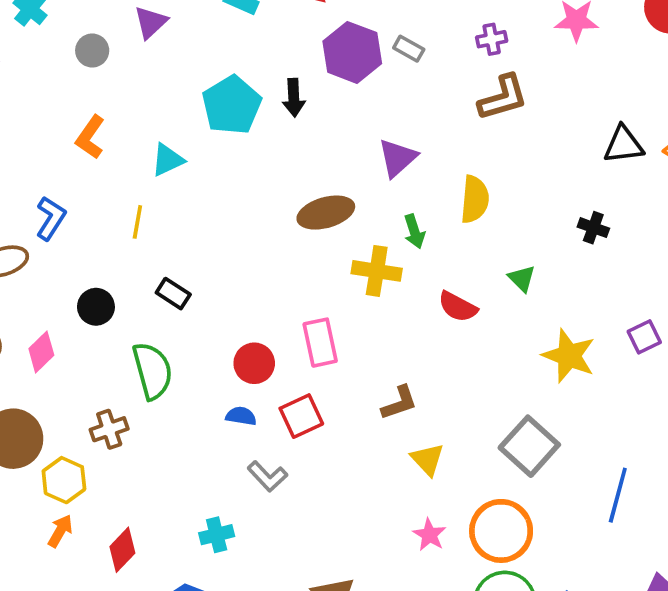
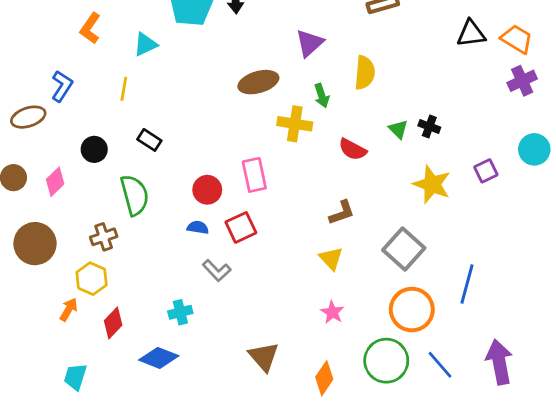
black cross: (593, 228) -> (429, 127), moved
brown L-shape: (399, 403) -> (342, 213), moved
yellow hexagon: (64, 480) -> (92, 279), moved
orange circle: (501, 531) -> (412, 310), moved

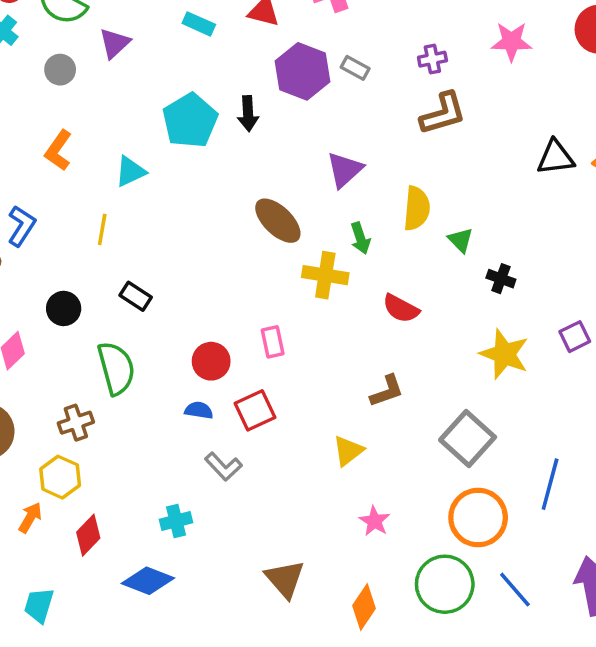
brown ellipse: (258, 82) -> (278, 221), turned 60
green triangle: (398, 129) -> (461, 240), moved
pink rectangle: (254, 175) -> (273, 342), size x0.7
yellow triangle: (331, 258) -> (348, 451), moved, turned 35

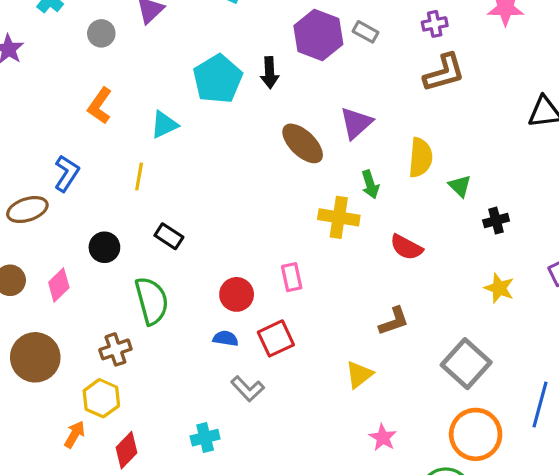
brown ellipse: (278, 221) -> (303, 143), moved
black cross: (501, 279) -> (496, 221), turned -35
yellow star: (504, 354) -> (499, 288), size x0.7

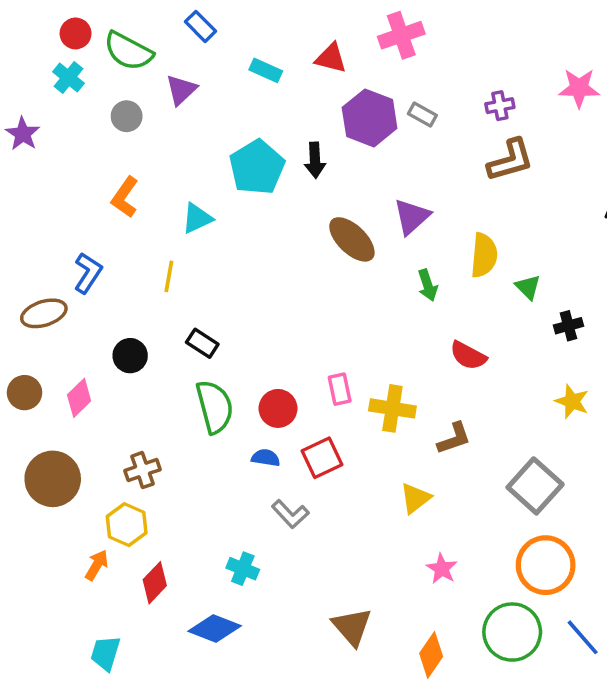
yellow cross: (339, 217) -> (392, 408), moved
green semicircle: (152, 301) -> (215, 407), moved
cyan cross: (205, 438) -> (243, 569), turned 36

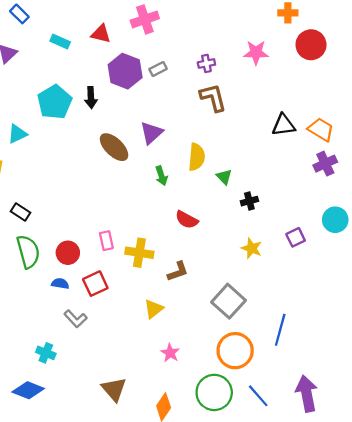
gray rectangle: (422, 114) -> (158, 69), turned -56
brown L-shape: (510, 160) -> (213, 98), turned -88

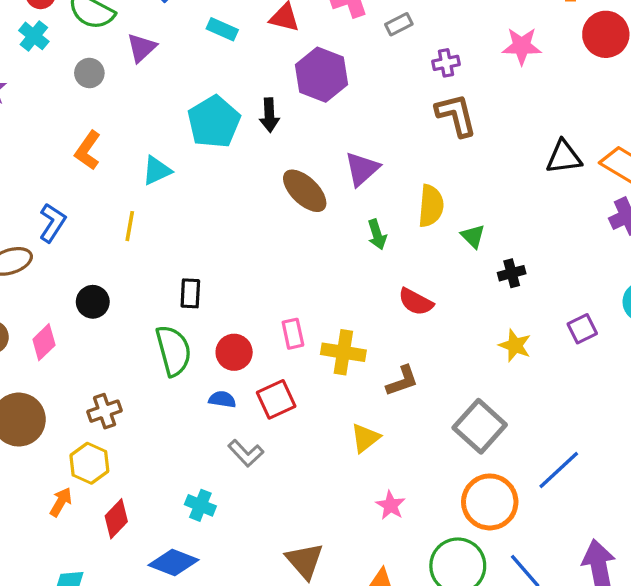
gray rectangle: (158, 69) -> (399, 24), moved
black rectangle: (21, 212) -> (190, 293), moved, turned 60
blue line: (280, 330) -> (559, 470), turned 32

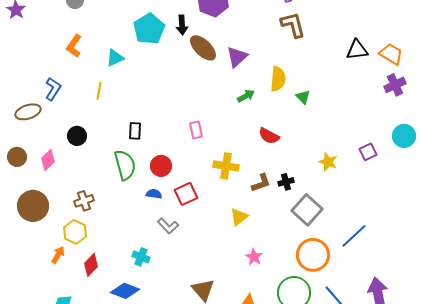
brown ellipse: (305, 191) -> (203, 48), moved
green arrow: (377, 234) -> (246, 96), turned -102
black cross: (512, 273) -> (286, 182), moved
pink rectangle: (293, 334) -> (196, 130), moved

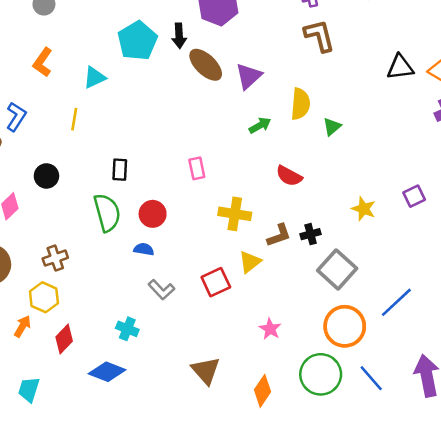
green triangle: (303, 97) -> (332, 127), turned 35
red square: (186, 194) -> (216, 282), moved
yellow triangle: (239, 217) -> (250, 262), moved

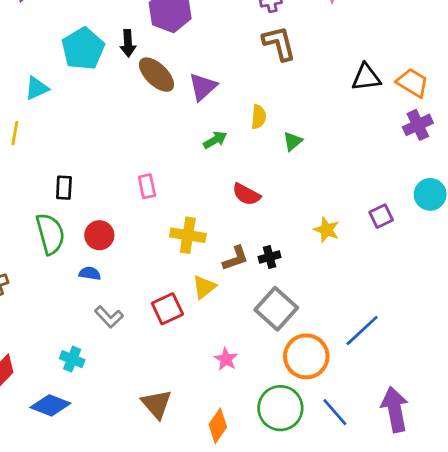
yellow semicircle: (300, 104) -> (259, 117), size x0.7
gray square: (337, 269) -> (276, 309), moved

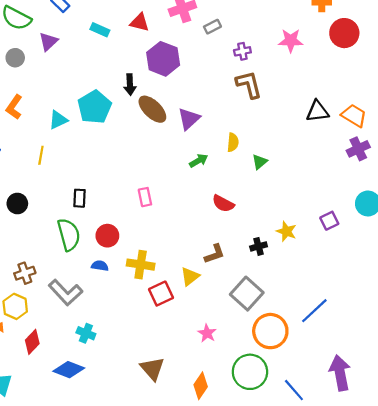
cyan pentagon: (83, 49) -> (95, 107), moved
yellow cross: (188, 235) -> (141, 265), moved
black cross: (270, 257) -> (259, 246), moved
gray L-shape: (109, 317) -> (66, 292), moved, size x1.5
blue line: (335, 412) -> (294, 390), moved

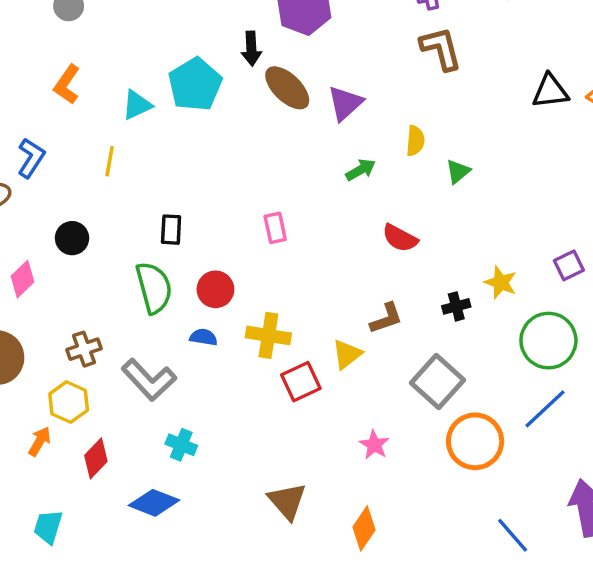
green circle: (250, 372) -> (548, 341), moved

